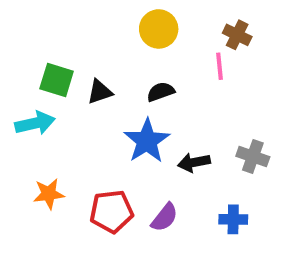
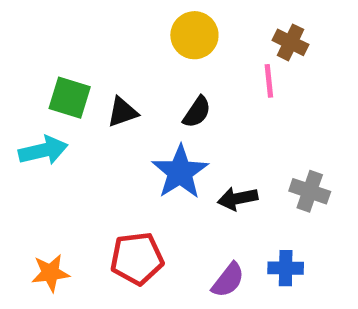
black semicircle: (161, 92) -> (197, 112), turned 144
orange star: (49, 194) -> (50, 273), moved
purple semicircle: (165, 217) -> (228, 280), moved

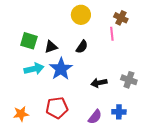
cyan arrow: (43, 150) -> (34, 69), moved
blue star: (180, 172) -> (61, 69), moved

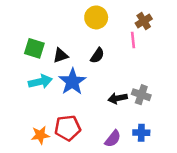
brown cross: (121, 18) -> (144, 21), turned 32
gray cross: (129, 80) -> (141, 95), moved
orange star: (21, 114) -> (40, 135), moved

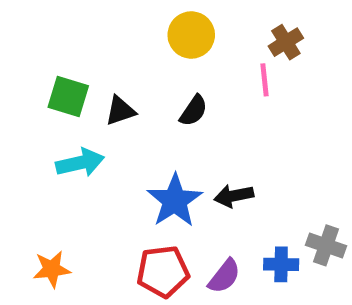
blue star: (72, 82) -> (175, 201), moved
gray cross: (141, 95) -> (326, 245), moved
red pentagon: (68, 128) -> (163, 271), moved
orange star: (40, 135) -> (52, 269), moved

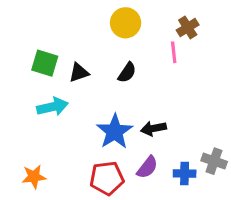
purple semicircle: (224, 276) -> (147, 167), moved

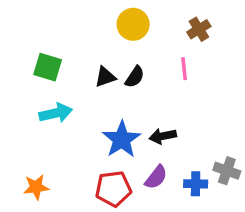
pink line: (174, 52) -> (184, 69), moved
black triangle: (79, 73) -> (105, 77), moved

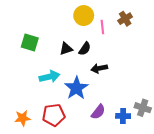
pink line: (184, 69) -> (102, 27), moved
cyan arrow: (56, 113) -> (49, 77), moved
black arrow: (163, 136) -> (99, 68), moved
red pentagon: (113, 189) -> (54, 115), moved

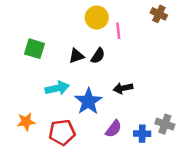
brown cross: (125, 19) -> (159, 14), moved, turned -32
black arrow: (99, 68) -> (123, 88), moved
orange star: (23, 118) -> (26, 122), moved

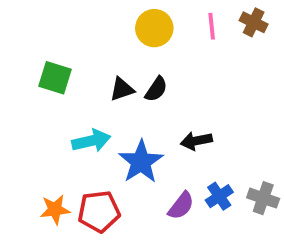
pink line: (118, 31) -> (212, 26), moved
orange star: (26, 122) -> (55, 210), moved
blue cross: (142, 134) -> (219, 196), moved, turned -35

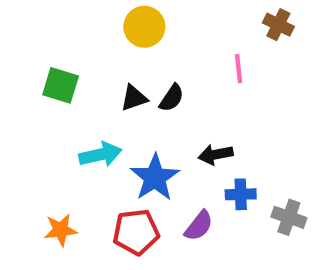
pink line: (212, 26) -> (239, 69), moved
yellow circle: (154, 28) -> (144, 27), moved
blue cross: (219, 196) -> (241, 194), moved, turned 32
red pentagon: (99, 211) -> (136, 232), moved

